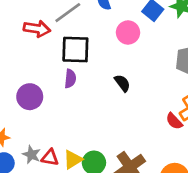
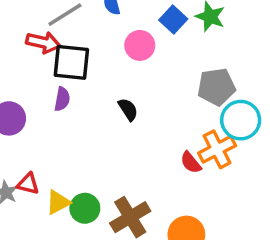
red arrow: (37, 29) -> (43, 42), moved
red triangle: (50, 158) -> (28, 184), moved

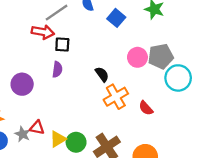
blue square: (173, 19) -> (116, 18), moved
pink circle: (140, 45) -> (137, 57), moved
black square: (71, 62) -> (62, 44), size x0.6
orange cross: (217, 149) -> (116, 97), moved

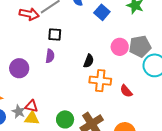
red arrow: (43, 32) -> (29, 14), moved
black semicircle: (102, 74) -> (89, 61), turned 56
orange cross: (116, 97) -> (100, 81), turned 35
yellow triangle: (58, 139) -> (32, 118), moved, turned 35

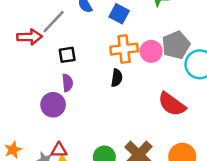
purple circle: (19, 68) -> (53, 105), moved
orange cross: (100, 81) -> (124, 49), moved
red semicircle: (126, 91) -> (172, 104), size x1.6

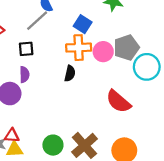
blue square: (119, 14) -> (83, 24), moved
gray line: (54, 22) -> (37, 21), moved

